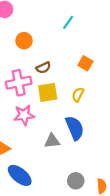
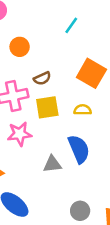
orange square: (85, 63) -> (91, 73), size x1.6
yellow semicircle: (78, 95) -> (83, 110), turned 64

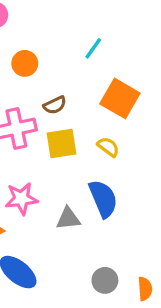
cyan line: (71, 25) -> (93, 48), moved
yellow semicircle: (83, 110) -> (108, 147), turned 36
pink star: (20, 134) -> (21, 199), moved

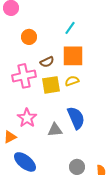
orange square: (120, 98) -> (73, 56), moved, turned -30
yellow semicircle: (108, 147) -> (72, 81), moved, turned -56
pink star: (21, 199) -> (27, 118), turned -30

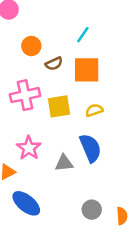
brown semicircle: (47, 62) -> (54, 64), moved
yellow semicircle: (72, 81) -> (94, 110), moved

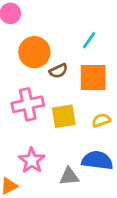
orange circle: (31, 46) -> (34, 52), size x1.5
blue semicircle: (90, 148) -> (97, 160), turned -60

